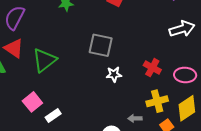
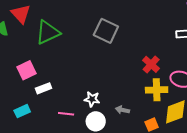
white star: (114, 74) -> (92, 99), moved
yellow cross: (157, 101) -> (157, 90), moved

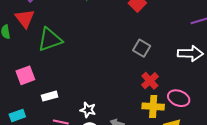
gray square: (106, 31) -> (142, 48), moved, size x0.7
white rectangle: (44, 88) -> (50, 96), moved

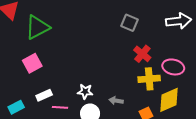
pink square: (25, 75) -> (32, 63), moved
white rectangle: (50, 96) -> (44, 95), moved

